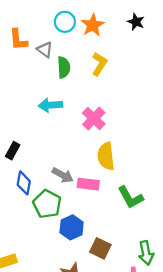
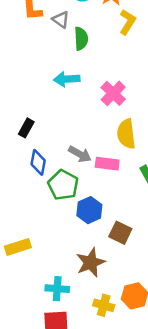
yellow L-shape: (99, 64) -> (127, 22), moved

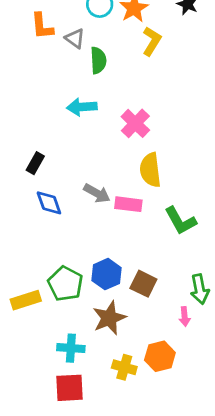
blue diamond: (38, 162) -> (49, 203), turned -30
green pentagon: (63, 185) -> (65, 284), moved
blue hexagon: (89, 210) -> (106, 274), moved

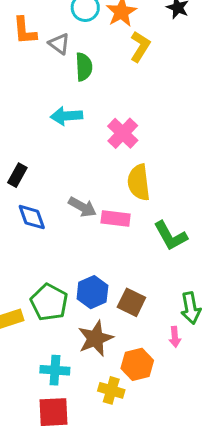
orange hexagon: (160, 356) -> (137, 364), moved

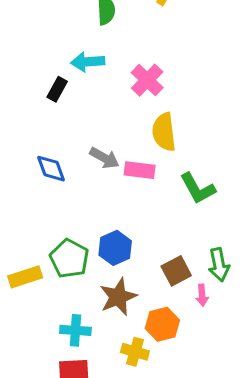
black rectangle: (17, 175) -> (57, 89), moved
brown square: (131, 302) -> (176, 271), moved, turned 36

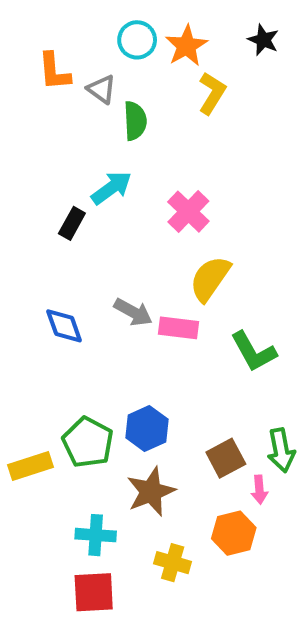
cyan arrow: (88, 62) -> (111, 188), turned 148
yellow semicircle: (164, 132) -> (210, 279), turned 42
orange hexagon: (162, 324) -> (234, 533), moved

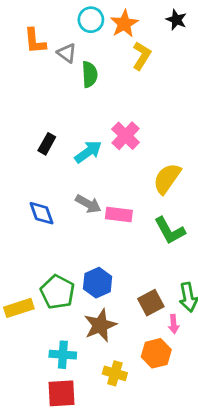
cyan arrow: (111, 188) -> (88, 152), moved
yellow semicircle: (210, 279) -> (167, 178), moved

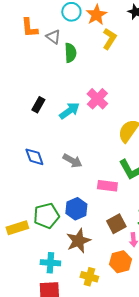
gray arrow: (88, 204) -> (72, 161), moved
pink rectangle: (119, 215) -> (107, 186), moved
green pentagon: (58, 292) -> (46, 216), turned 30

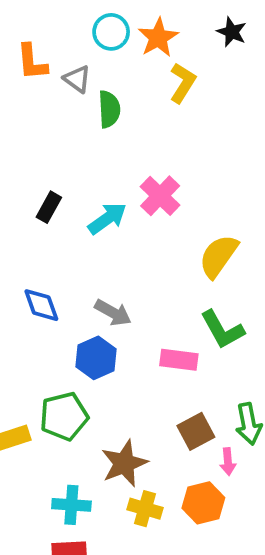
blue hexagon: (76, 209) -> (96, 358), moved
yellow cross: (89, 277) -> (145, 509), moved

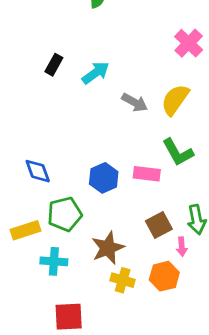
pink cross: (160, 196) -> (189, 43), moved
blue diamond: (41, 305) -> (38, 171), moved
gray arrow: (113, 313) -> (135, 102), moved
blue hexagon: (96, 358) -> (104, 178), moved
cyan cross: (71, 505) -> (54, 261), moved

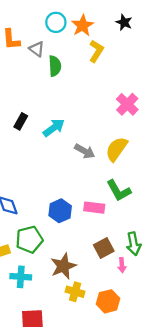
orange hexagon: (164, 276) -> (108, 301), moved

